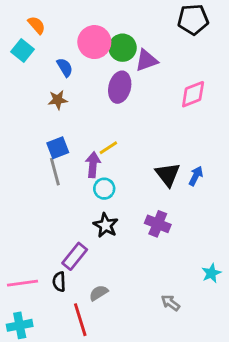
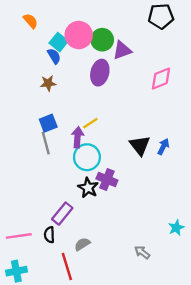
cyan square: (22, 50) -> (59, 42), moved
cyan circle: (104, 189) -> (87, 157), size x1.5
purple cross: (158, 224) -> (107, 180), moved

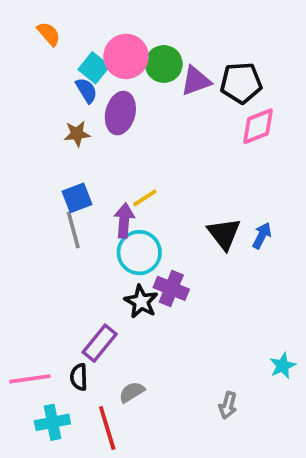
black pentagon: (161, 16) -> (241, 83), moved
purple ellipse: (100, 73) -> (120, 113), moved
gray arrow: (142, 252) -> (228, 405), turned -112
cyan cross: (16, 271) -> (52, 422), moved

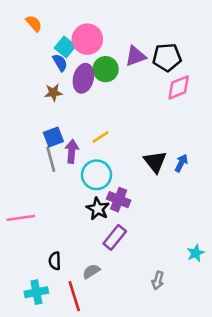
green circle: (164, 64) -> (106, 69), moved
purple arrow: (124, 221) -> (72, 151), moved
purple rectangle: (100, 343) -> (115, 237), moved
pink line: (30, 379) -> (21, 218), moved

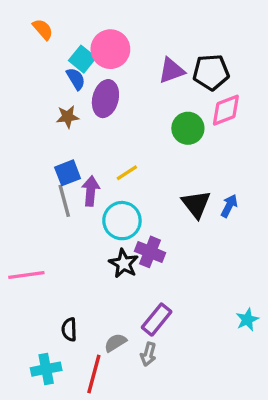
green circle: (106, 69) -> (188, 128), moved
purple rectangle: (115, 237) -> (157, 320), moved
gray arrow: (158, 280) -> (148, 354), moved
red line: (74, 296) -> (94, 374), turned 32

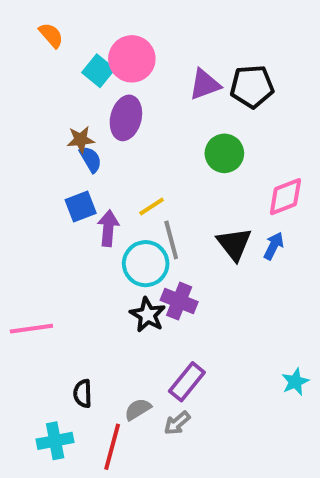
blue semicircle: (76, 79) -> (90, 159), moved
pink diamond: (226, 110) -> (285, 197), moved
gray line: (64, 201) -> (171, 240), moved
gray arrow: (148, 354) -> (177, 423), turned 35

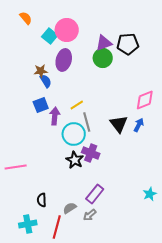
green circle: (224, 153) -> (103, 58), moved

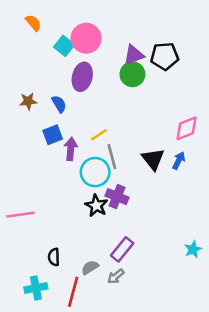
brown star: (41, 71) -> (28, 101), moved

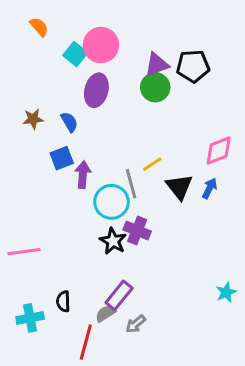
yellow line: (99, 135) -> (152, 164), moved
purple rectangle: (122, 249) -> (119, 295), moved
cyan cross: (36, 288) -> (30, 318), moved

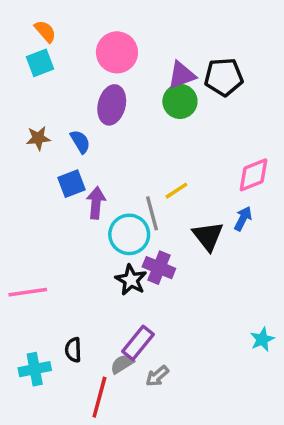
cyan square: (75, 54) -> (40, 63), moved, turned 30
black triangle: (179, 187) -> (208, 236), moved

